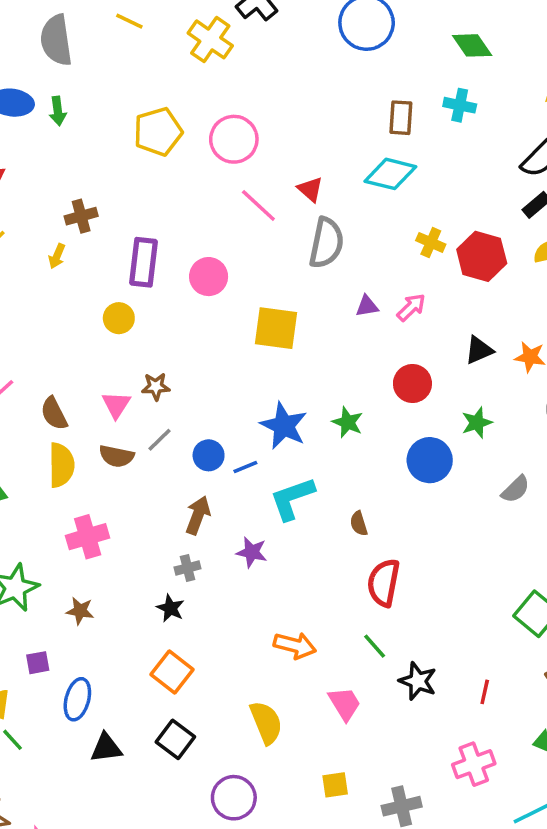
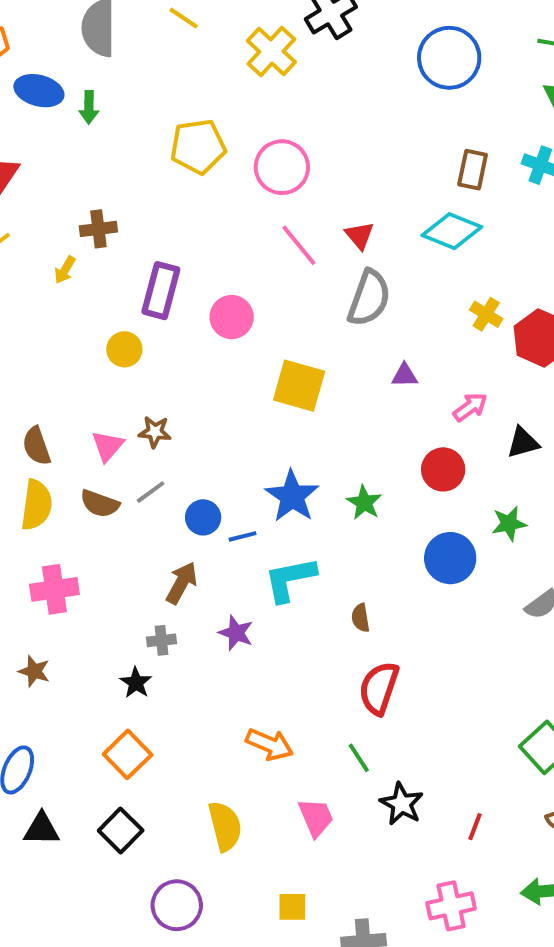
pink arrow: (411, 307) -> (470, 407), moved

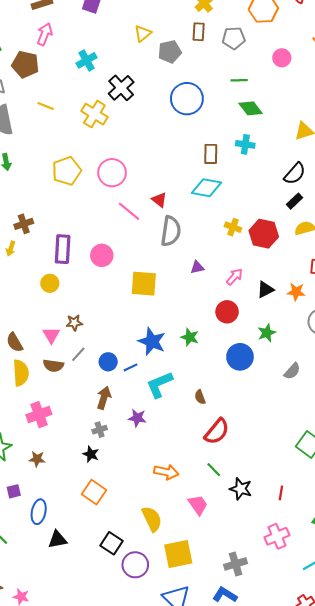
red semicircle: (379, 688) -> (217, 431), turned -148
black square: (121, 830) -> (111, 543), moved
yellow square: (292, 907) -> (178, 554), moved, size x1.8

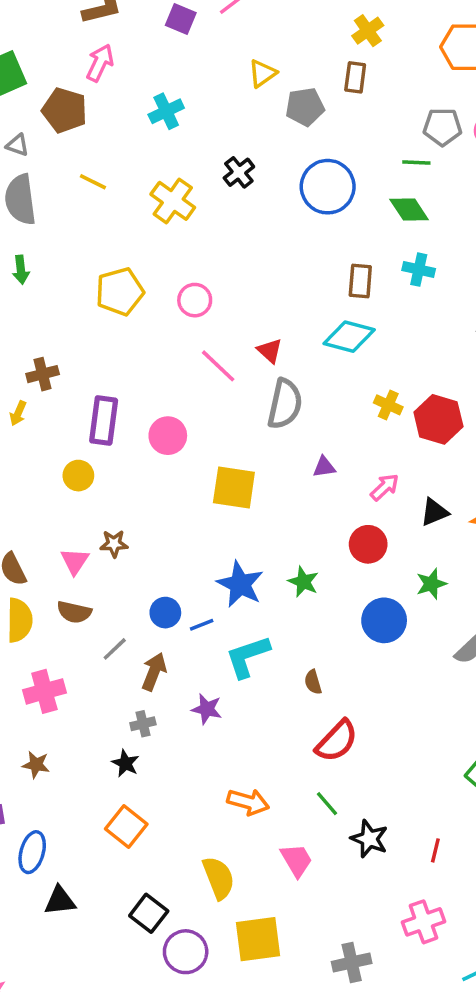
gray pentagon: (234, 38) -> (442, 127), moved
black cross: (121, 88) -> (239, 172), moved, size x0.7
green diamond: (251, 108) -> (409, 210), moved
pink circle: (112, 173) -> (195, 300), size x0.7
gray line: (78, 354) -> (115, 649), moved

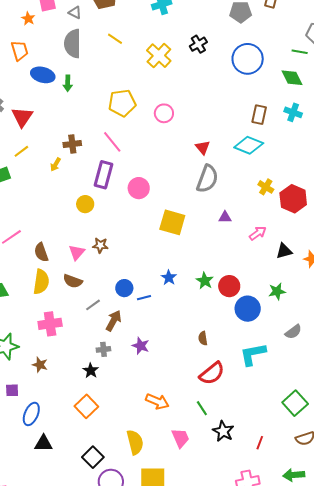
pink line: (218, 366) -> (112, 142), moved
red circle: (368, 544) -> (229, 286), moved
blue star: (240, 584) -> (169, 278), size x0.6
cyan L-shape: (248, 656) -> (253, 354), moved

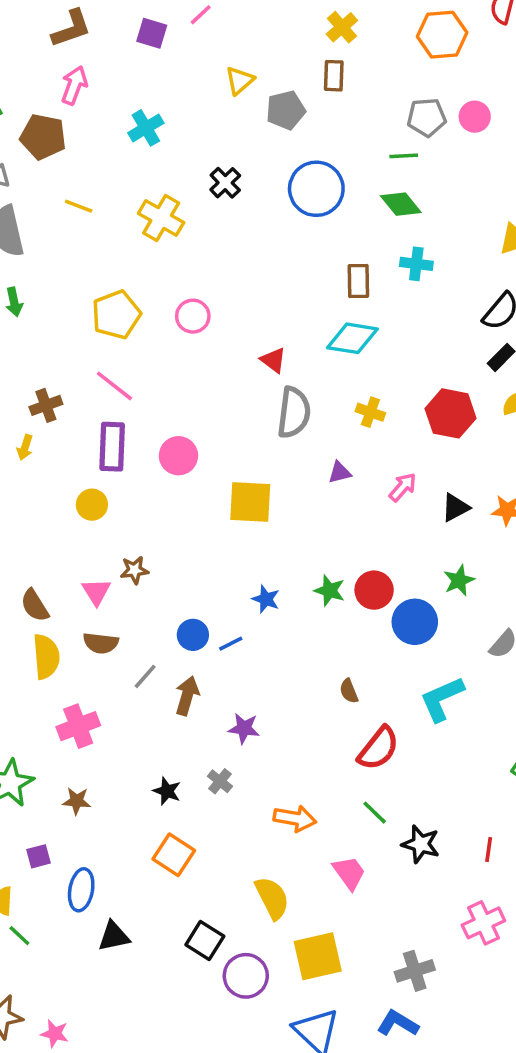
yellow cross: (266, 187) -> (370, 412), moved
gray cross: (103, 349) -> (220, 781), moved, turned -32

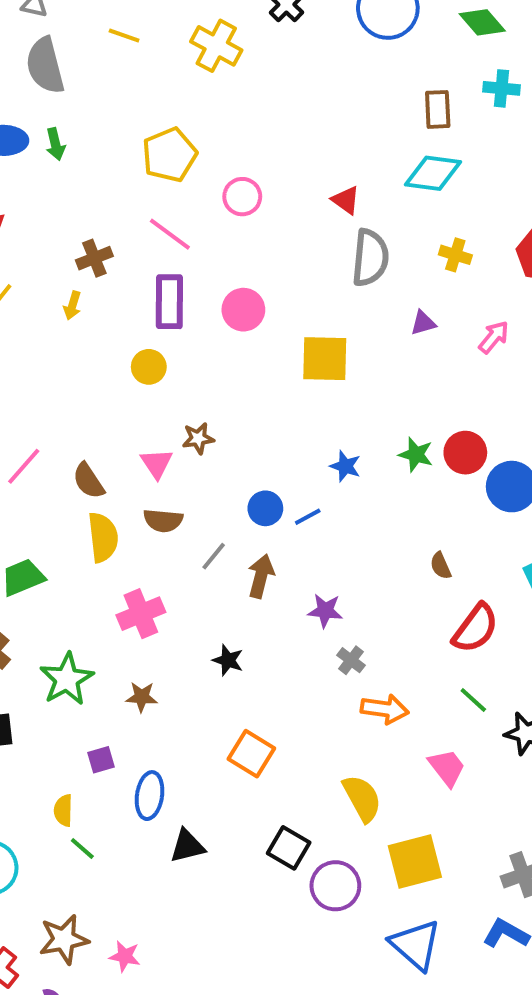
pink circle: (193, 316) -> (242, 197), moved
gray cross: (220, 781) -> (351, 660), moved
black star: (167, 791) -> (228, 660), moved

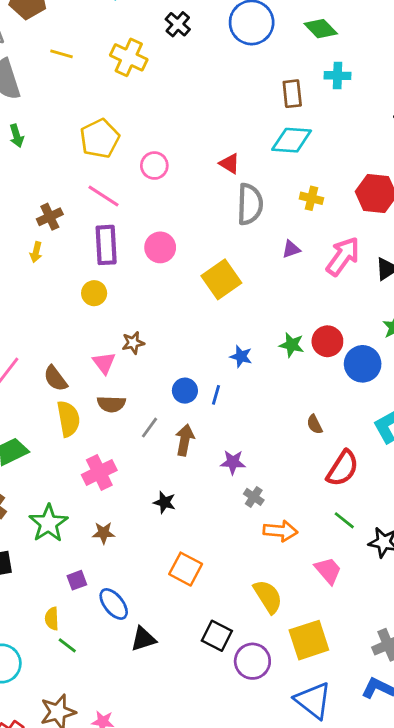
pink arrow: (494, 337) -> (343, 256), size x1.6
yellow square: (325, 359) -> (221, 279), turned -33
blue line: (308, 517) -> (216, 395), turned -42
blue ellipse: (150, 796) -> (114, 604), turned -44

